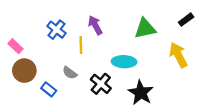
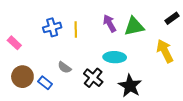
purple arrow: (95, 25) -> (110, 23), moved
blue cross: (56, 30) -> (52, 27), turned 36
yellow line: (81, 45) -> (76, 30), moved
brown circle: (24, 71) -> (22, 77), moved

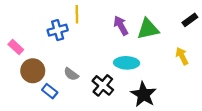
yellow line: (76, 30) -> (77, 14), moved
yellow arrow: (165, 51) -> (182, 56), size x0.7
brown circle: (22, 77) -> (33, 71), moved

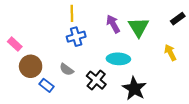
green triangle: (148, 29) -> (139, 27), turned -50
blue cross: (58, 30) -> (76, 37), moved

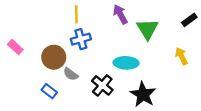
purple arrow: (113, 24) -> (120, 14), moved
brown circle: (31, 66) -> (54, 57), moved

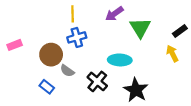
purple arrow: (120, 14) -> (114, 14), turned -96
black rectangle: (189, 20) -> (180, 31), moved
pink rectangle: (15, 47) -> (15, 45), turned -64

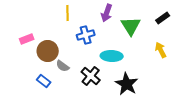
purple arrow: (114, 14) -> (107, 13), turned -36
black rectangle: (180, 31) -> (163, 18), moved
blue cross: (77, 37) -> (86, 35), moved
pink rectangle: (15, 45) -> (27, 39), moved

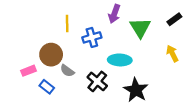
yellow line: (68, 13) -> (67, 23), moved
pink rectangle: (27, 39) -> (29, 71), moved

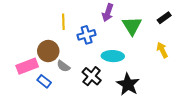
pink rectangle: (29, 71) -> (27, 66), size x1.5

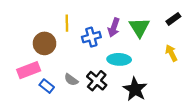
purple arrow: (108, 13) -> (114, 27), moved
brown circle: (48, 51) -> (45, 43), moved
gray semicircle: (63, 66) -> (71, 80), moved

